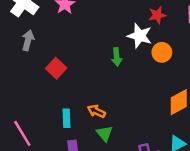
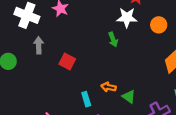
orange circle: (162, 52) -> (159, 25), moved
green triangle: (105, 133) -> (129, 97), moved

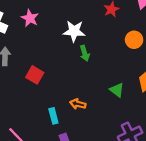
white star: (127, 18) -> (74, 31), moved
green triangle: (129, 97) -> (117, 90), moved

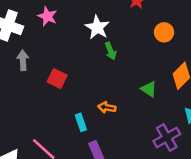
white star: (74, 31) -> (97, 27), turned 30

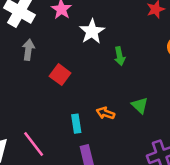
white star: (97, 27) -> (92, 31), moved
green triangle: (149, 89) -> (140, 105), moved

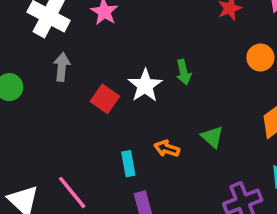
white star: (92, 31) -> (145, 85), moved

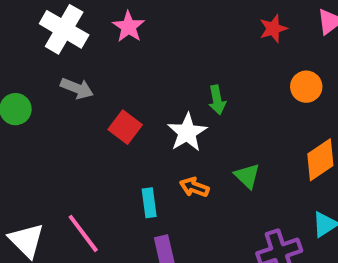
gray arrow: (62, 67) -> (77, 88), turned 104
white star: (145, 85) -> (187, 132), moved

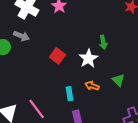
gray arrow: (77, 88) -> (21, 36), moved

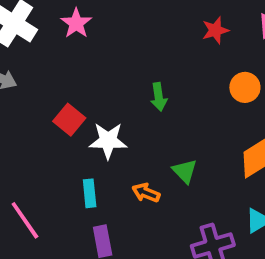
white star: (88, 59) -> (108, 141), moved, turned 30
orange arrow: (92, 86) -> (146, 193), moved

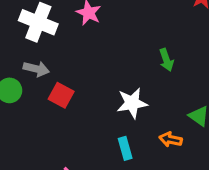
red square: (69, 120) -> (61, 95), moved

